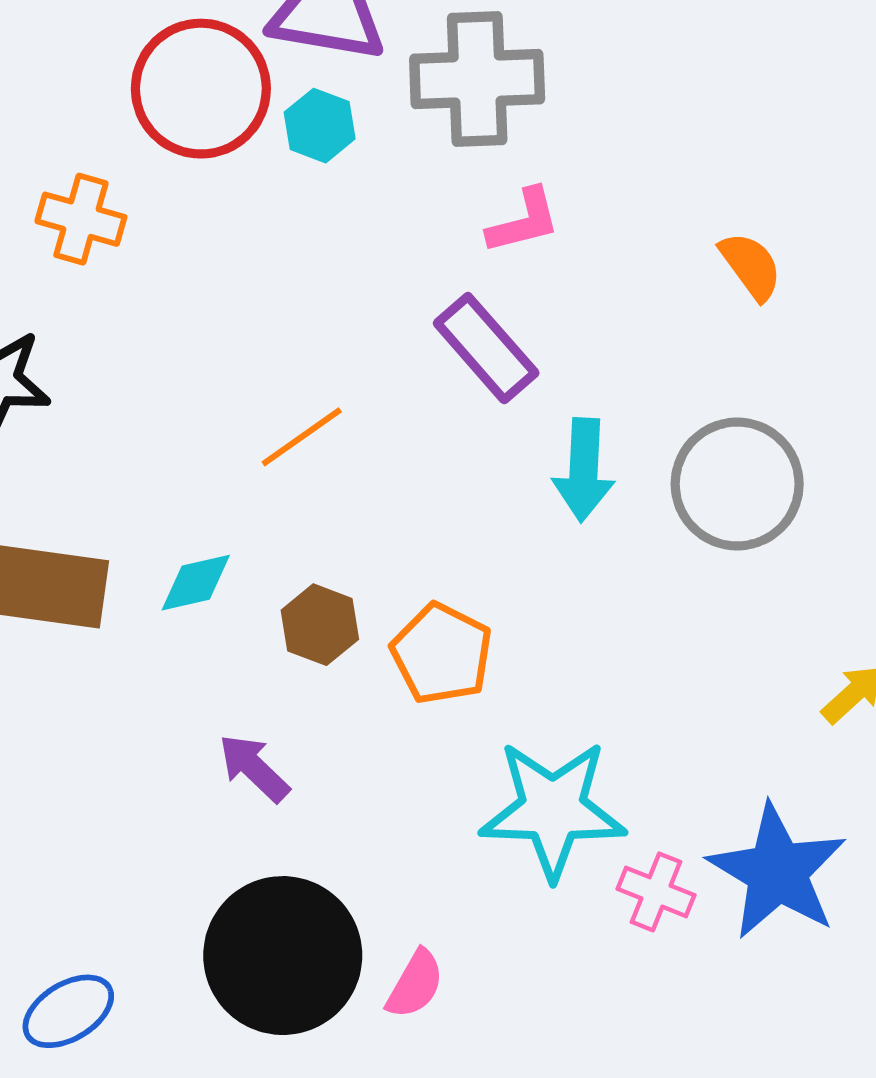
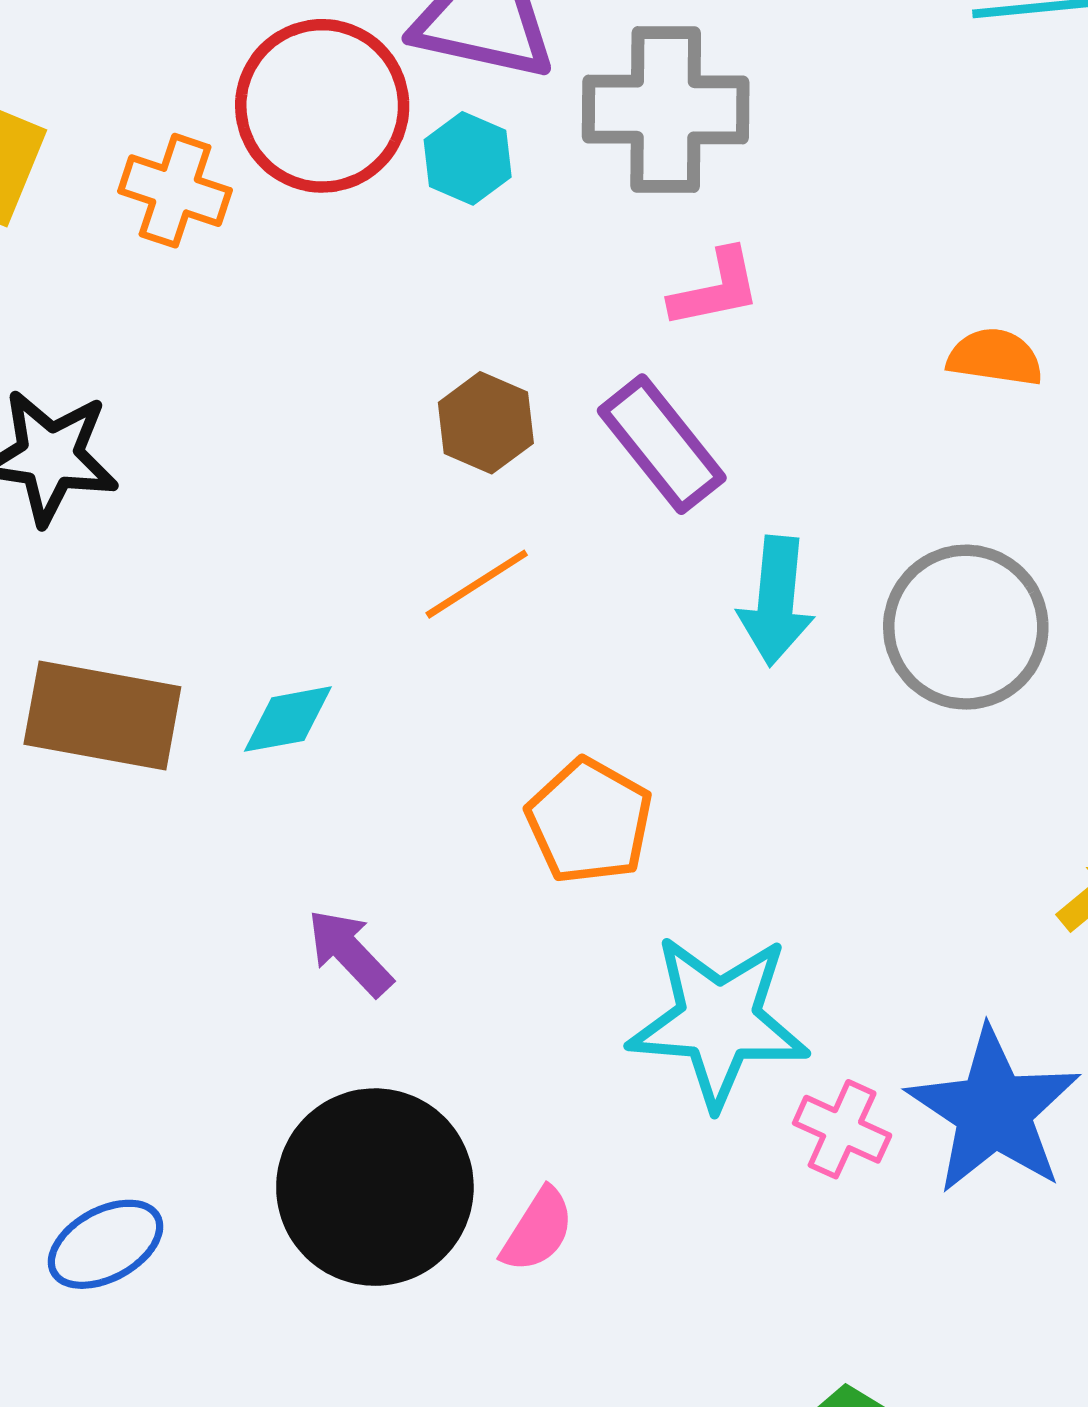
orange cross: (81, 219) -> (175, 191), moved
orange semicircle: (751, 266) -> (995, 357), turned -48
orange line: (302, 437) -> (477, 584), moved
brown hexagon: (320, 625) -> (486, 423), moved

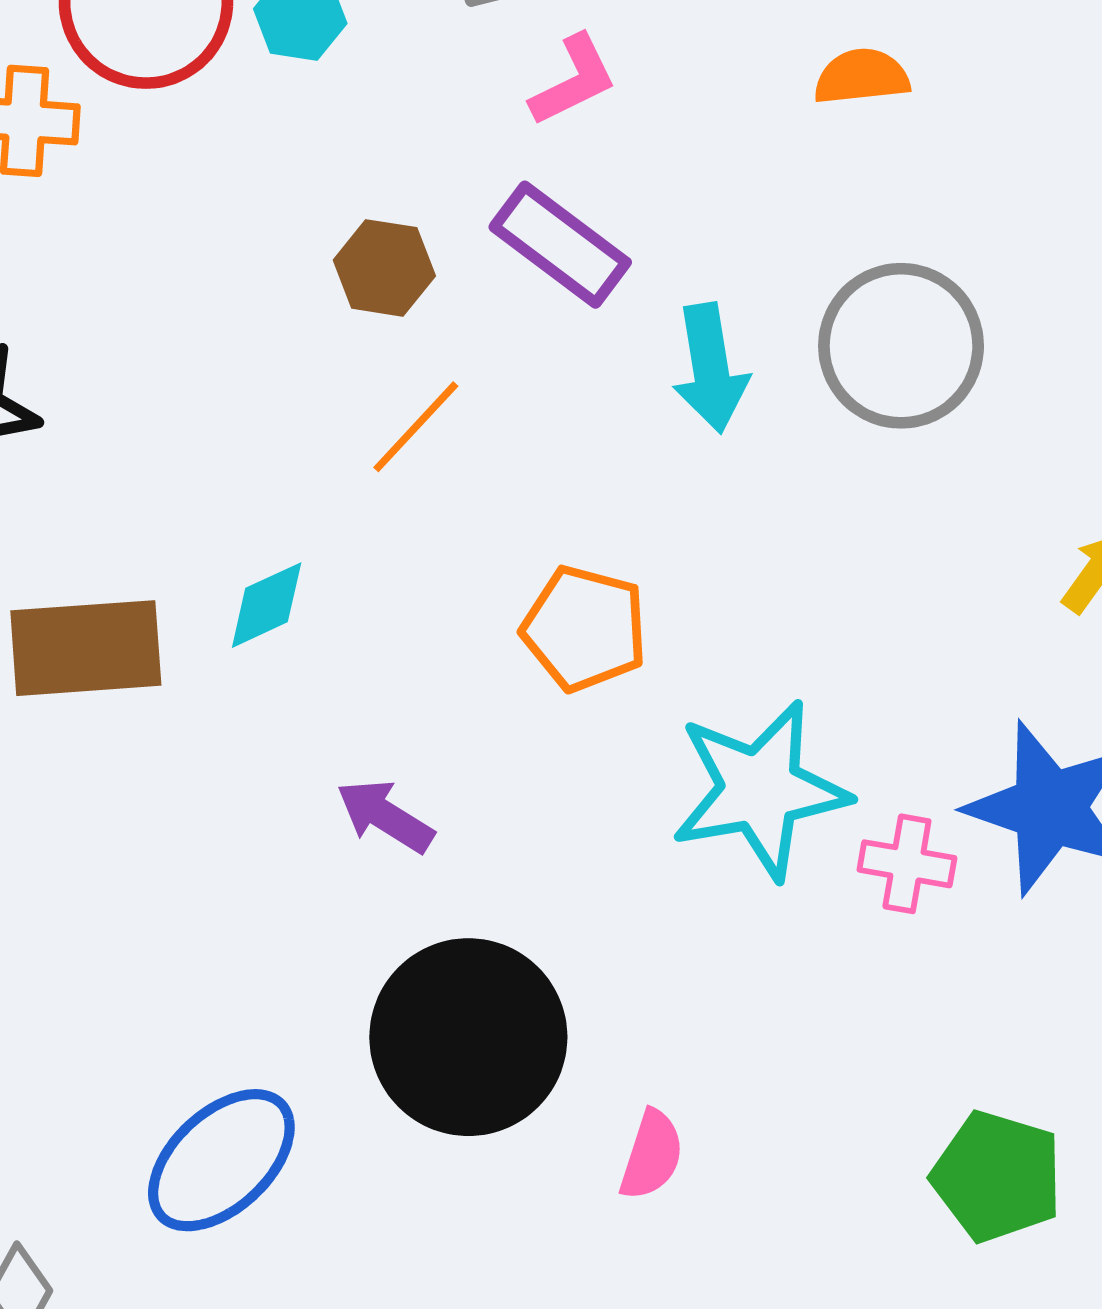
pink semicircle: (538, 1230) -> (652, 1155), moved
blue ellipse: (106, 1244) -> (221, 1160), size x1.4

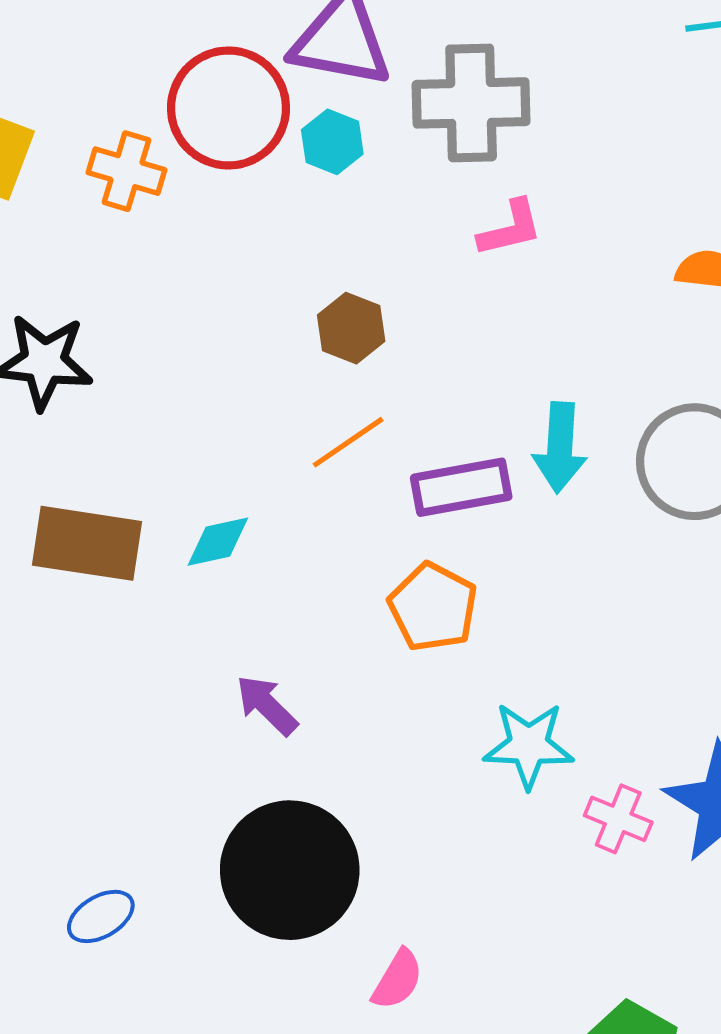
purple rectangle: (560, 245) -> (461, 487), moved, turned -60
cyan star: (760, 790) -> (529, 745), size x0.7
blue ellipse: (221, 1160) -> (101, 916), size x0.6

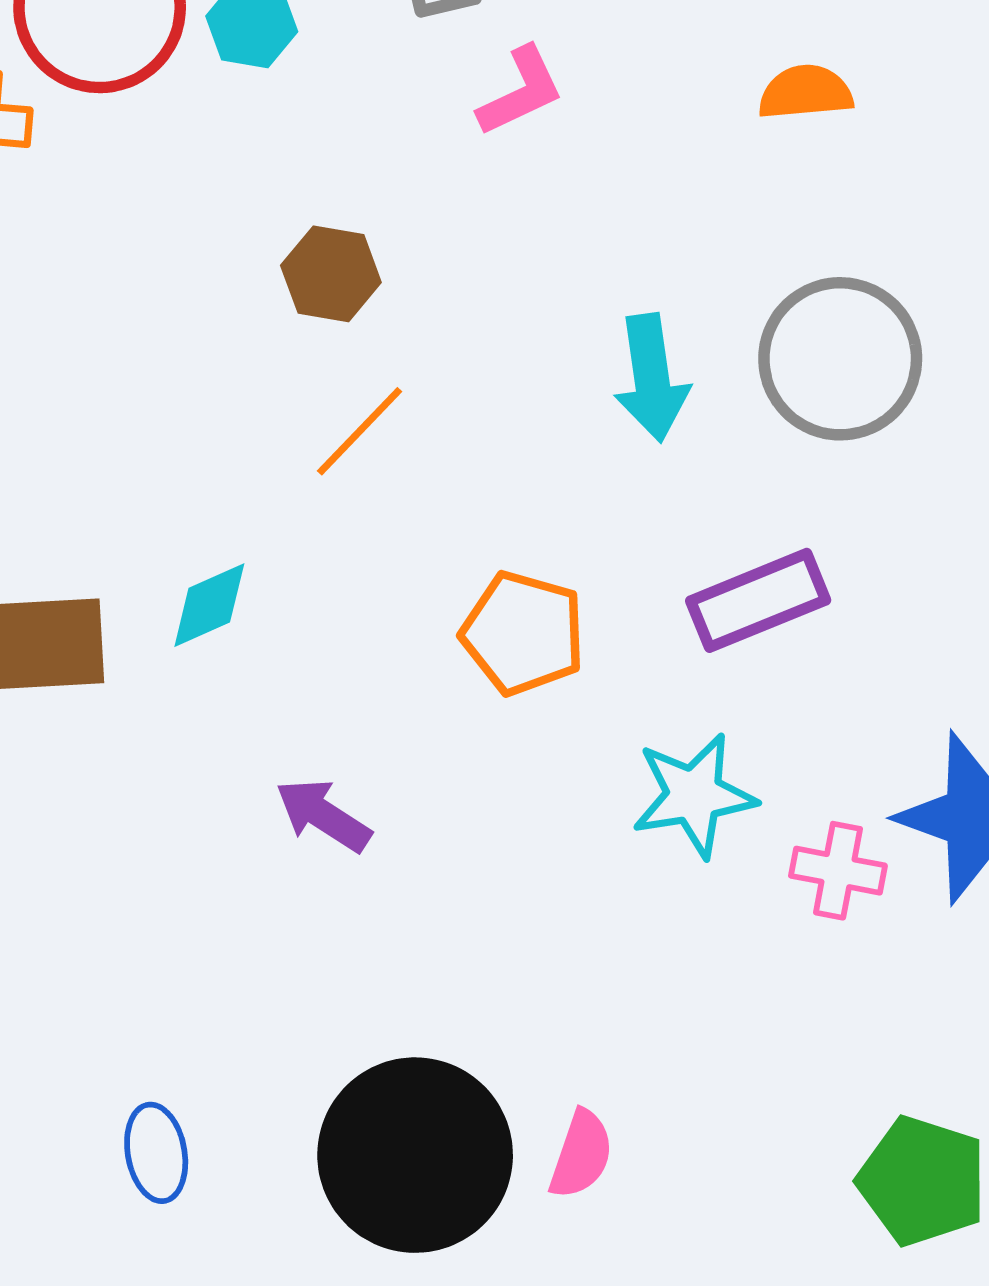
purple rectangle: (461, 487) -> (758, 600), moved
black circle: (290, 870) -> (415, 1155), moved
blue ellipse: (101, 916) -> (156, 1153), turned -58

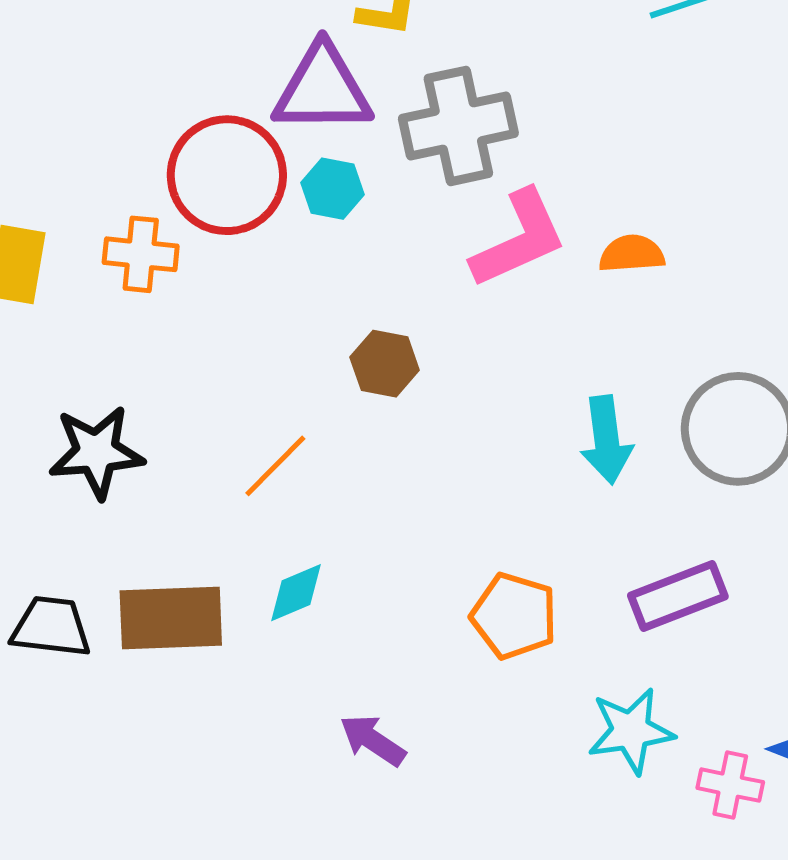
pink L-shape: (521, 91) -> (519, 239), size x1.6
orange semicircle: (805, 92) -> (632, 254), moved
orange line: (360, 431) -> (275, 466), moved

